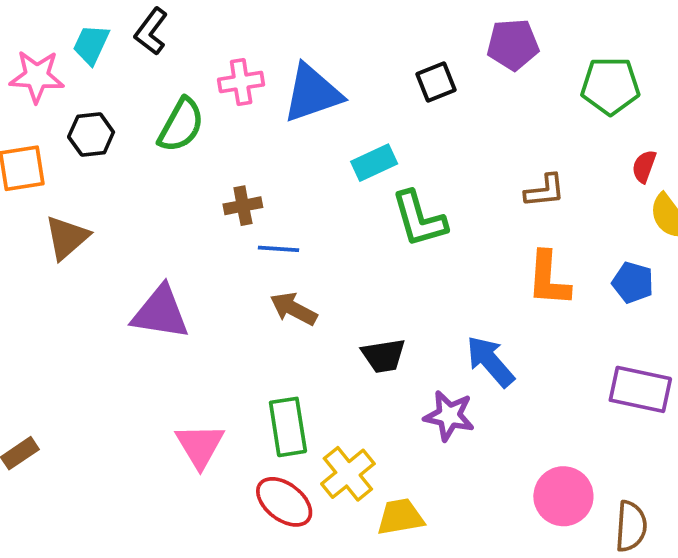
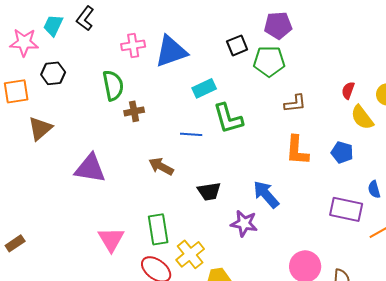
green pentagon: (610, 86) -> (269, 61), moved
green semicircle: (181, 125) -> (113, 85), moved, turned -40
blue line: (279, 249) -> (191, 134), moved

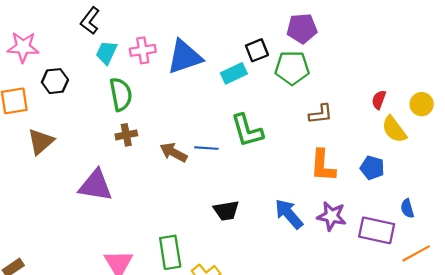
cyan trapezoid: (53, 25) -> (107, 53), moved
cyan rectangle: (204, 88) -> (234, 73), moved
brown cross: (134, 111) -> (126, 135), moved
brown arrow: (161, 166) -> (173, 152), moved
purple star: (244, 223) -> (332, 216), moved

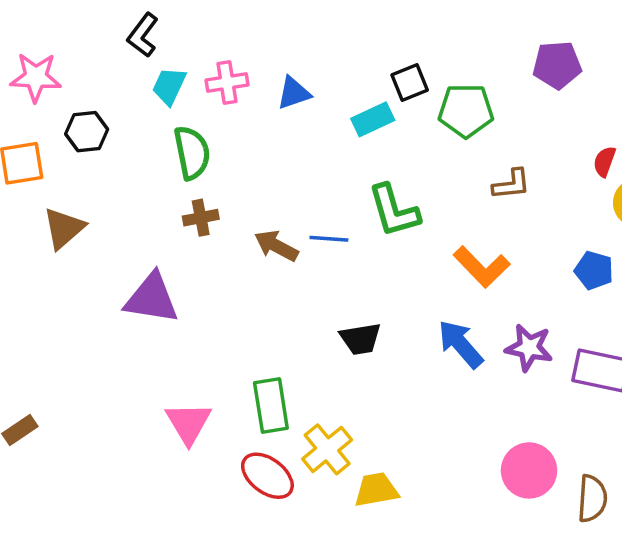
purple pentagon: (302, 28) -> (557, 65), moved
blue triangle: (184, 57) -> (294, 93), size x0.6
orange L-shape: (323, 166) -> (482, 267), moved, turned -48

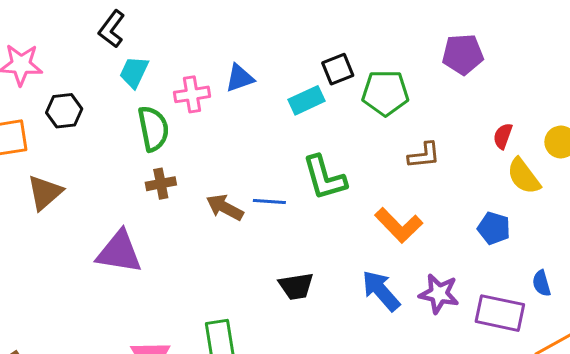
pink cross: (227, 83) -> (192, 94), moved

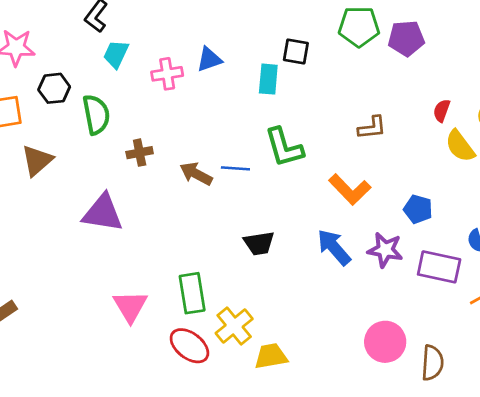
black square: (338, 69) -> (296, 51), turned 32
green pentagon: (385, 93) -> (359, 27), moved
cyan rectangle: (307, 100) -> (268, 79), turned -60
green semicircle: (153, 129) -> (96, 115), moved
blue pentagon: (494, 228) -> (418, 209), moved

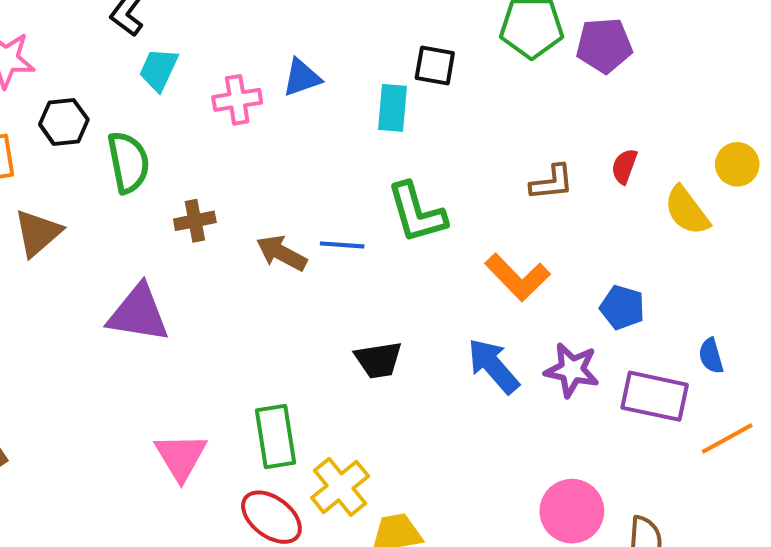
red semicircle: (442, 111) -> (624, 166), moved

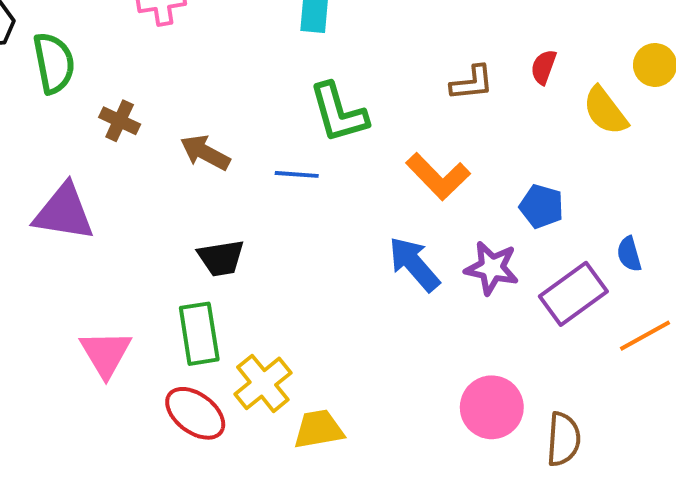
brown cross: (195, 221) -> (120, 121), turned 36
blue line: (342, 245) -> (297, 174), moved
black trapezoid: (378, 360) -> (221, 258), moved
purple rectangle: (655, 396) -> (573, 294), turned -48

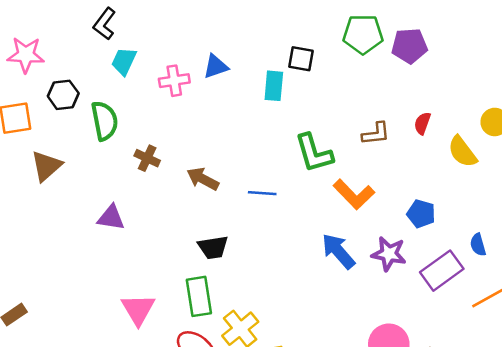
green L-shape: (339, 113) -> (314, 153), moved
purple triangle: (64, 212) -> (111, 218), size x0.7

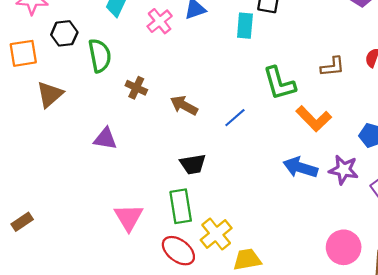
pink cross: (174, 81) -> (160, 21), turned -30
blue line: (262, 193) -> (235, 118), turned -45
blue arrow: (338, 251) -> (300, 168), turned -32

